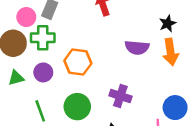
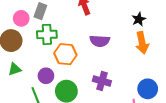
green cross: (43, 38) -> (47, 34), moved
purple semicircle: (137, 47) -> (100, 41), moved
purple circle: (43, 72) -> (46, 76), moved

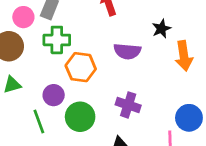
black star: (139, 19) -> (161, 29), moved

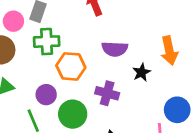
black star: (161, 29) -> (142, 72), moved
purple cross: (128, 105) -> (107, 93), moved

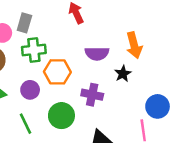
orange arrow: (169, 51) -> (134, 45), moved
purple circle: (46, 95) -> (30, 90), moved

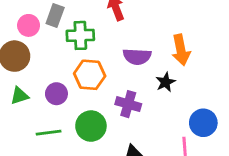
green cross: (34, 50) -> (80, 35), moved
green line: (26, 124) -> (49, 133), turned -75

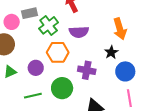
gray rectangle: (55, 15) -> (29, 13), turned 63
green cross: (80, 35) -> (49, 25), turned -30
purple semicircle: (137, 57) -> (79, 32), moved
blue circle: (203, 123) -> (125, 71), moved

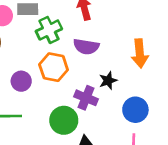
black star: (111, 52) -> (108, 81), moved
green circle: (62, 88) -> (64, 120), moved

